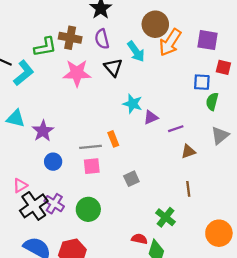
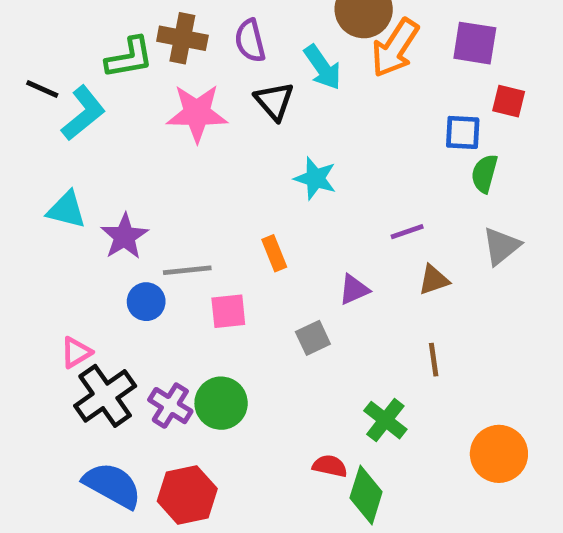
purple triangle: (151, 117) -> (354, 290), moved
gray line: (91, 147) -> (187, 270), moved
purple cross: (54, 204) -> (170, 406), moved

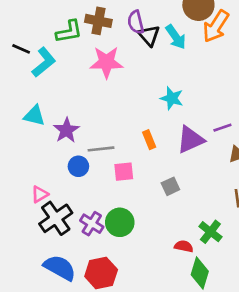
black triangle: (274, 101) -> (149, 36), moved
purple triangle: (354, 290) -> (190, 140), moved, size x1.6
red semicircle: (330, 466) -> (184, 246), moved

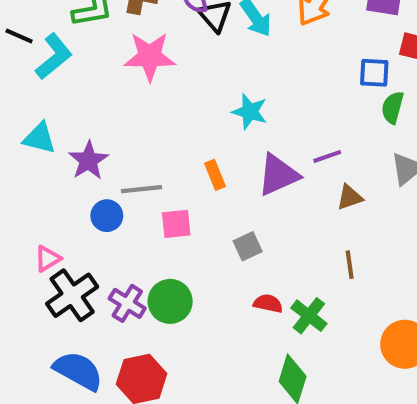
red semicircle: (184, 246) -> (268, 303), moved

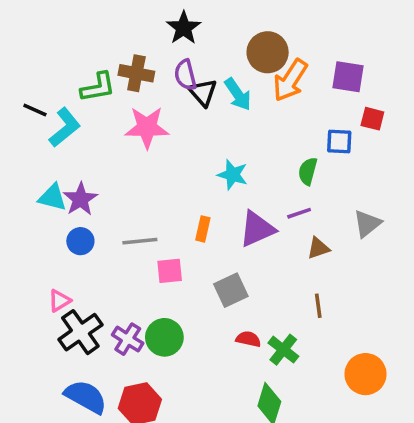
green semicircle: (393, 107) -> (308, 171), moved
purple star: (88, 161) -> (80, 199), moved
orange rectangle: (215, 175) -> (203, 229), turned 35
blue circle: (107, 216) -> (80, 241), moved
gray square: (248, 246) -> (231, 290), size x1.4

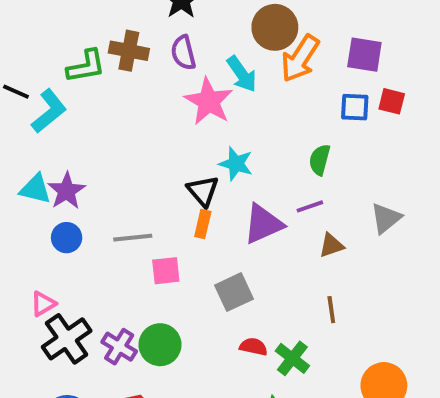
black triangle: (203, 92) -> (203, 191), moved
pink star: (147, 127) -> (209, 101), moved, turned 30
blue square: (339, 141) -> (355, 107), moved

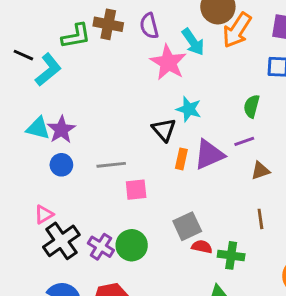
orange rectangle: (203, 224) -> (181, 159), moved
gray square: (234, 292) -> (187, 226), moved
green cross: (292, 358) -> (231, 255), turned -30

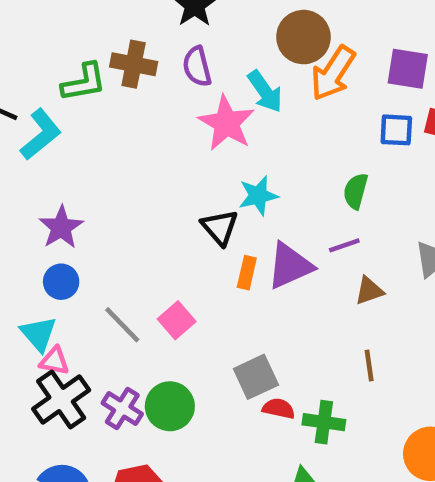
cyan star: (189, 109) -> (258, 196), turned -30
cyan triangle: (38, 128) -> (38, 334), moved, turned 35
gray line: (111, 165) -> (122, 325), moved, turned 52
pink square: (136, 190) -> (177, 320), turned -35
pink triangle: (44, 215) -> (54, 361), moved, turned 42

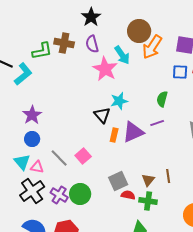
brown triangle: (369, 291) -> (148, 180), moved, turned -32
pink triangle: (54, 361) -> (37, 167), moved

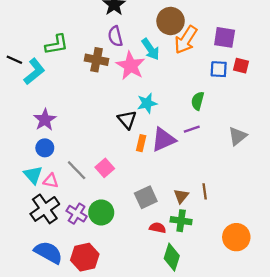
brown cross: (64, 43) -> (97, 60), moved
red semicircle: (128, 195) -> (158, 228), moved

